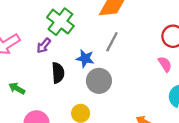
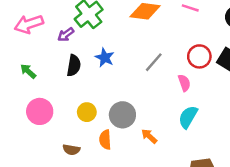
gray line: (112, 42) -> (154, 62), moved
gray circle: (99, 81) -> (122, 115), moved

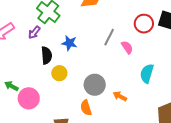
green arrow: (28, 71) -> (11, 86), moved
pink semicircle: (184, 83) -> (127, 47), moved
yellow circle: (87, 112) -> (59, 73), moved

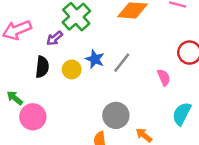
gray line: (109, 37) -> (122, 63), moved
black semicircle: (47, 55) -> (42, 67), moved
yellow circle: (59, 73) -> (72, 69), moved

